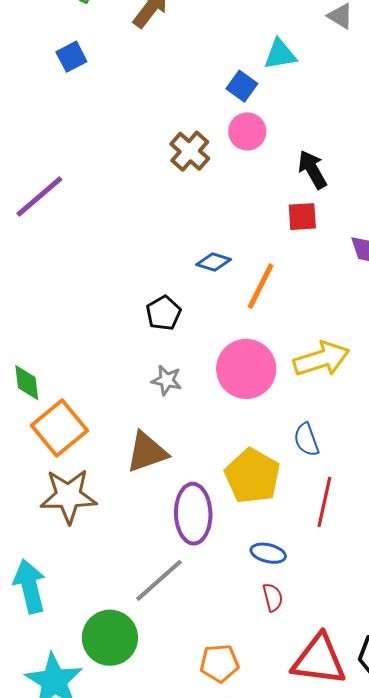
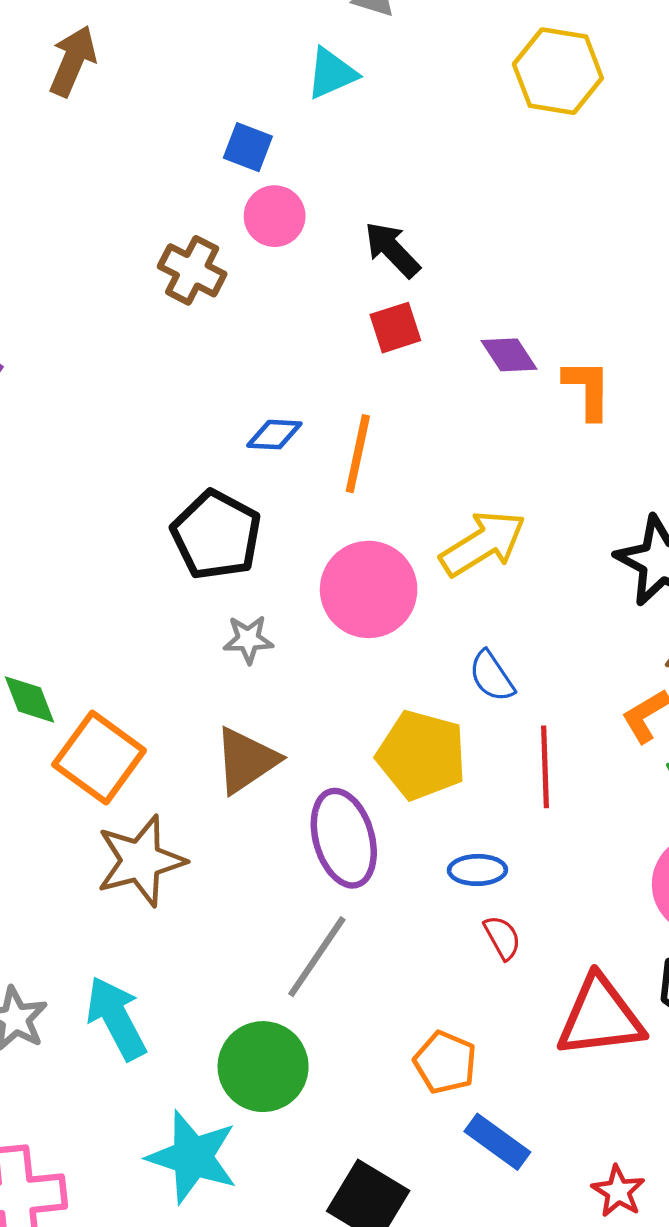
cyan triangle: (280, 54) -> (332, 73), moved
black pentagon: (164, 313) -> (216, 535), size x1.6
orange pentagon: (219, 663) -> (445, 1062), turned -30

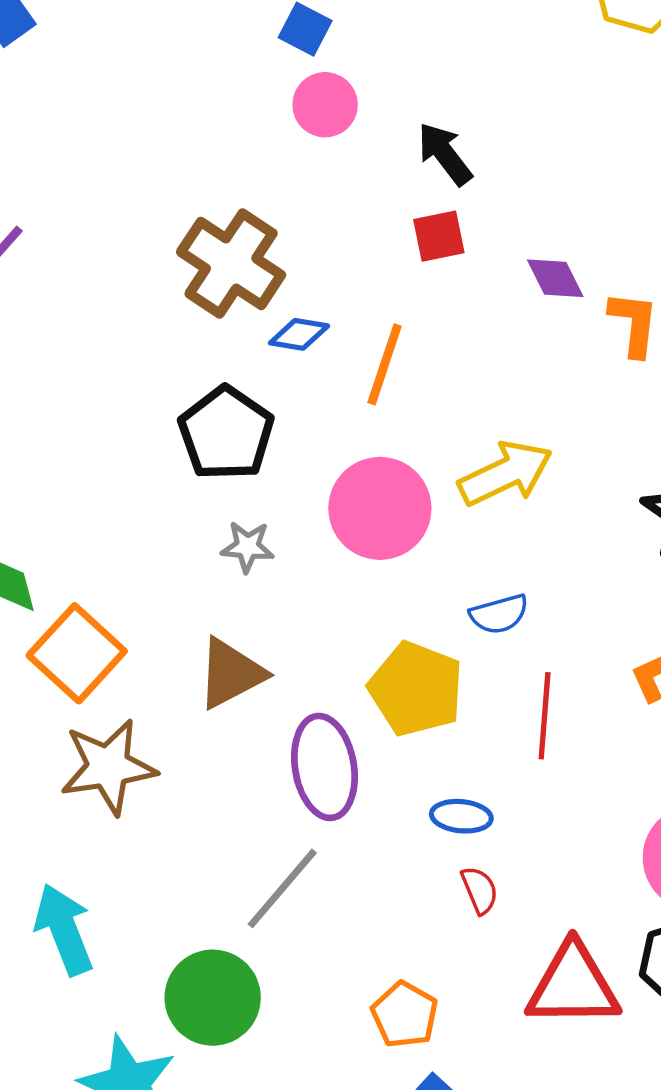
brown cross: (192, 270) -> (231, 263), moved, size x1.5
blue semicircle: (492, 676) -> (499, 614), turned -78

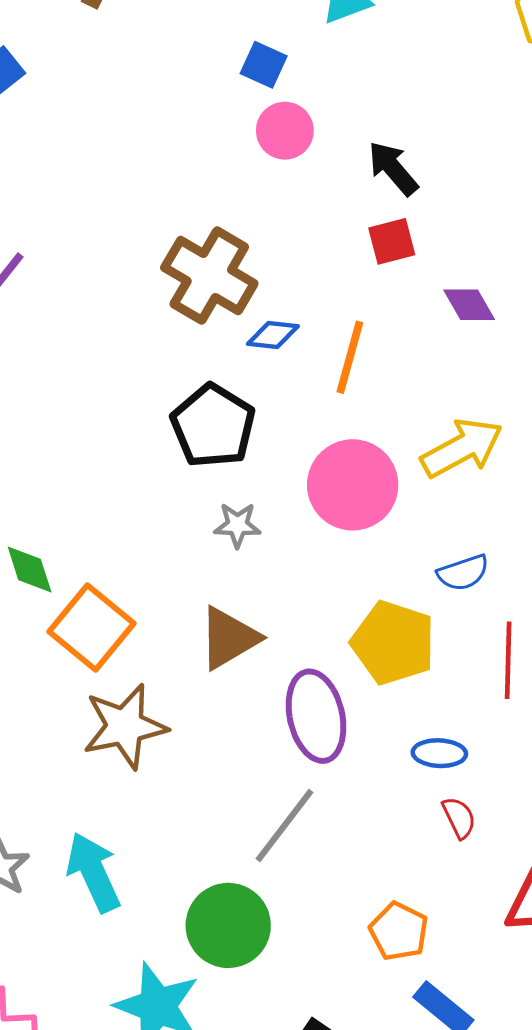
purple diamond: (555, 278) -> (469, 305), moved

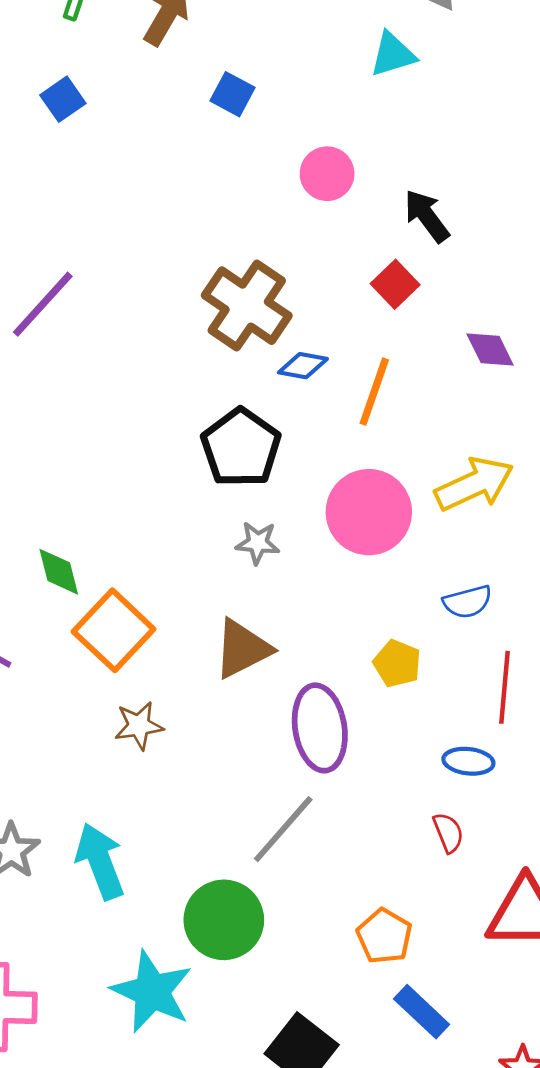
blue square: (264, 65) -> (233, 94), moved
red square: (392, 241) -> (395, 284), moved, turned -33
yellow pentagon: (393, 643) -> (397, 664), size x0.6
brown star: (125, 726) -> (139, 726), size x0.6
blue ellipse: (439, 753) -> (468, 761), moved

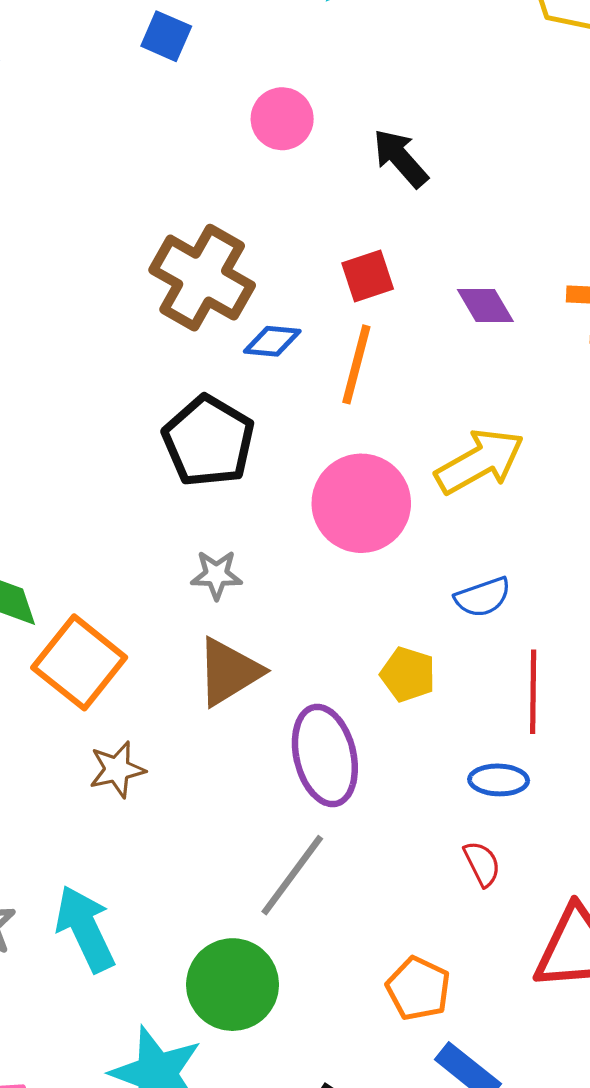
red square: (395, 284) -> (368, 276), moved, turned 30
gray star: (258, 543) -> (216, 575), moved

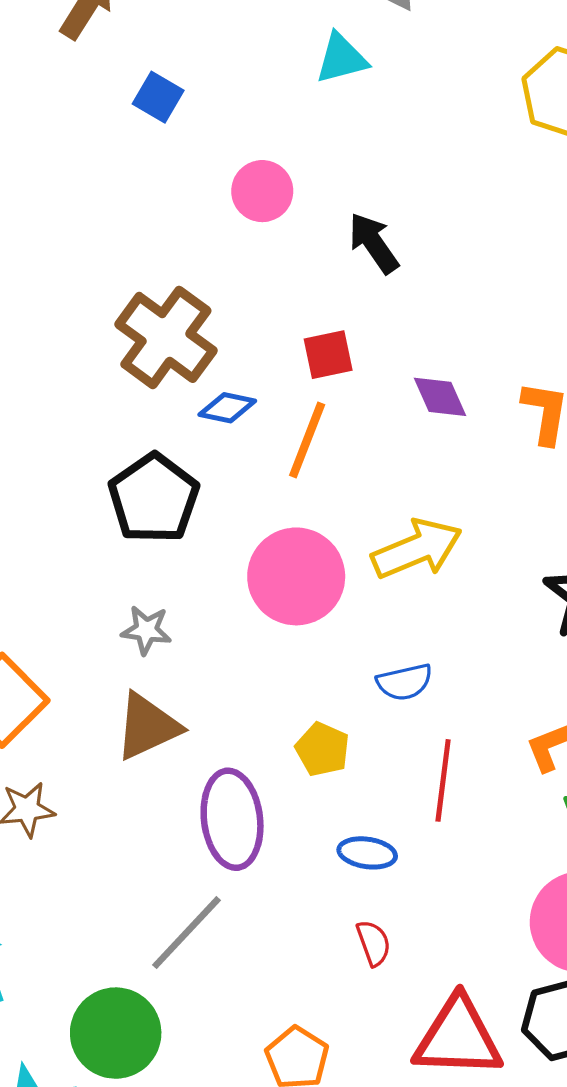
blue ellipse: (499, 780) -> (367, 853), moved

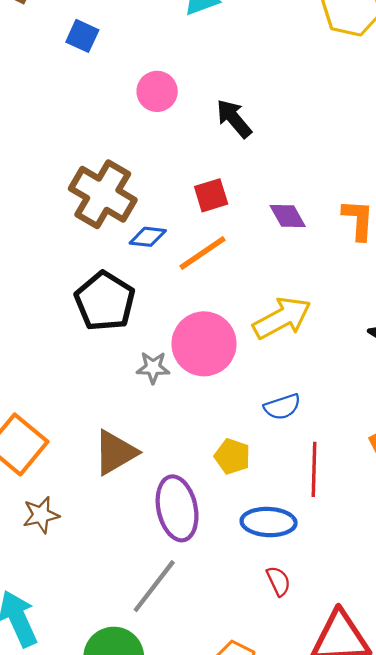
orange line: (307, 440) -> (203, 253), turned 40
gray star: (146, 630) -> (153, 368), moved
blue ellipse: (367, 853) -> (269, 522), size x1.4

